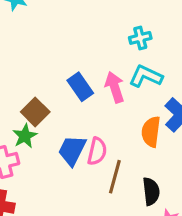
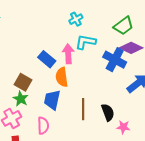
pink arrow: (115, 87) -> (68, 54), turned 30
orange semicircle: (151, 132) -> (62, 77), moved
pink semicircle: (97, 151) -> (43, 126), moved

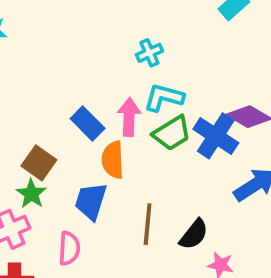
green trapezoid: (123, 26) -> (172, 133), moved
black semicircle: (108, 112) -> (194, 234), turned 54

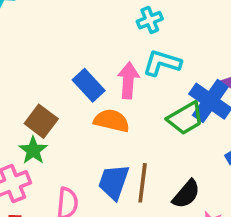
green trapezoid: (172, 133) -> (186, 118), moved
orange semicircle: (113, 160) -> (112, 121), turned 104
blue trapezoid: (91, 201) -> (114, 182), moved

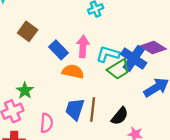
cyan L-shape: (162, 63) -> (108, 54), moved
brown square: (41, 121) -> (28, 31), moved

